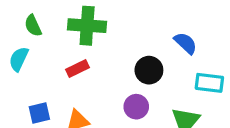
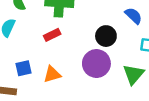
purple circle: (136, 107) -> (96, 64), size x1.5

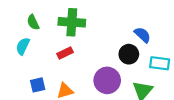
black circle: (106, 36) -> (129, 54), moved

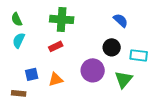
green semicircle: (33, 22) -> (17, 19), moved
blue semicircle: (142, 35) -> (121, 20), moved

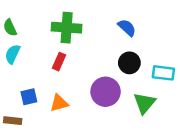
blue semicircle: (121, 20) -> (127, 28), moved
red rectangle: (56, 46) -> (59, 62), turned -40

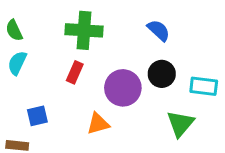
purple circle: (106, 92) -> (123, 88), moved
orange triangle: (59, 103) -> (98, 124), moved

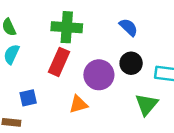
red rectangle: (75, 72) -> (59, 62), size x1.5

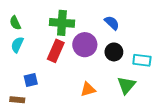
purple circle: (99, 75) -> (85, 45), moved
orange triangle: (78, 104) -> (88, 89), moved

